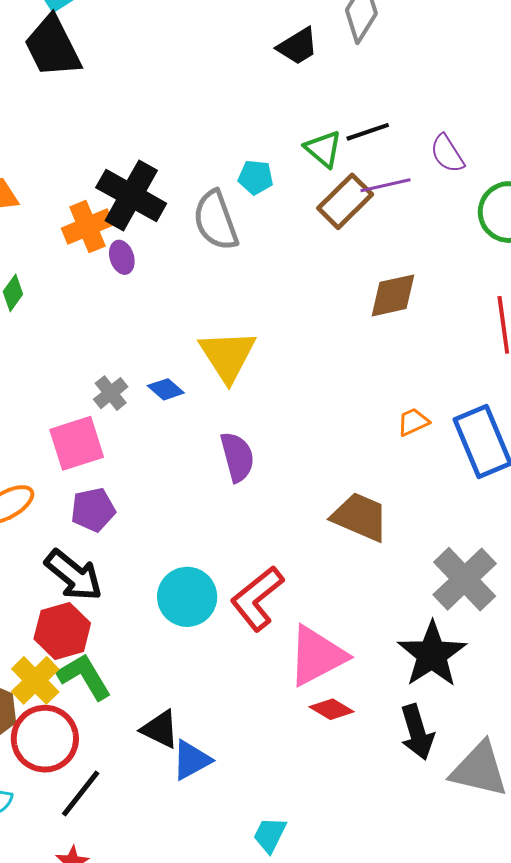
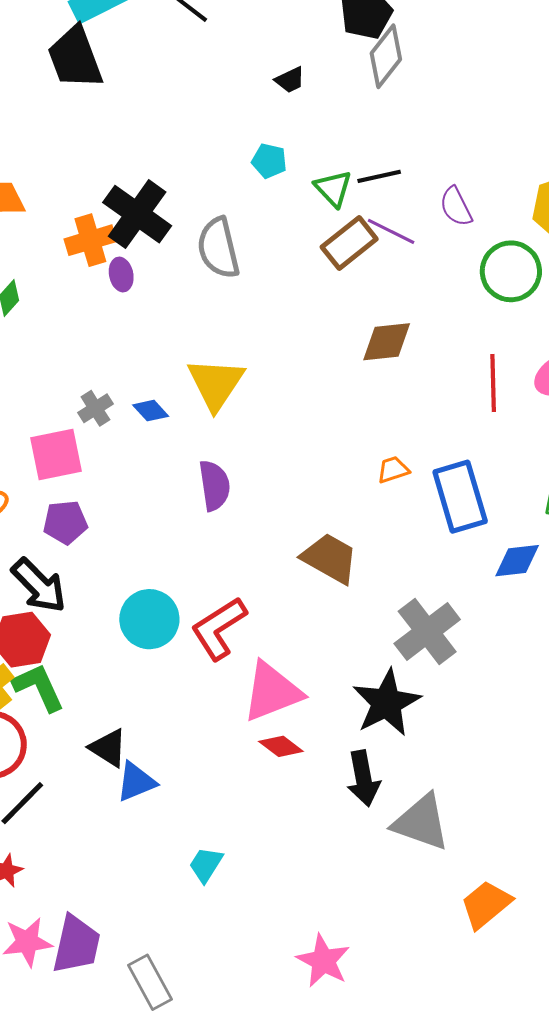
black trapezoid: (298, 46) -> (290, 80), moved, size x0.7
cyan pentagon: (256, 177) -> (269, 161), moved
purple line: (386, 185) -> (391, 231), turned 33

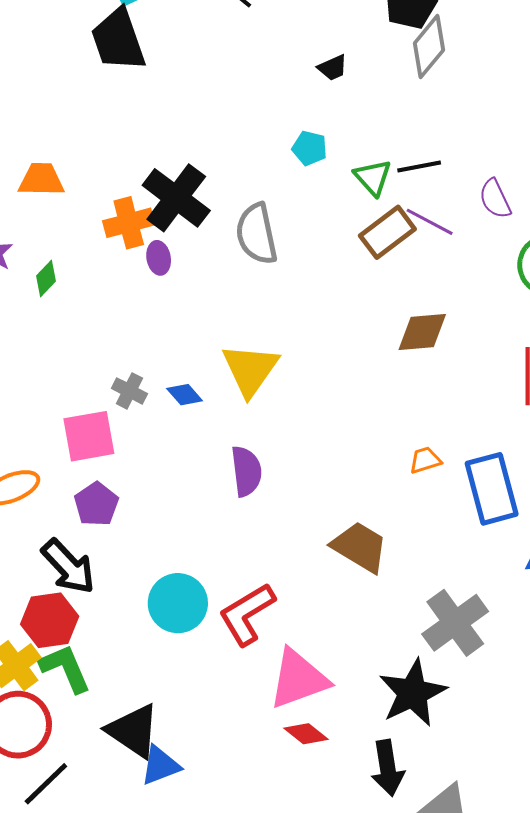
gray cross: (95, 408) -> (129, 391), turned -32
purple pentagon: (65, 522) -> (96, 504), turned -30
black triangle: (108, 748) -> (133, 731), size x1.4

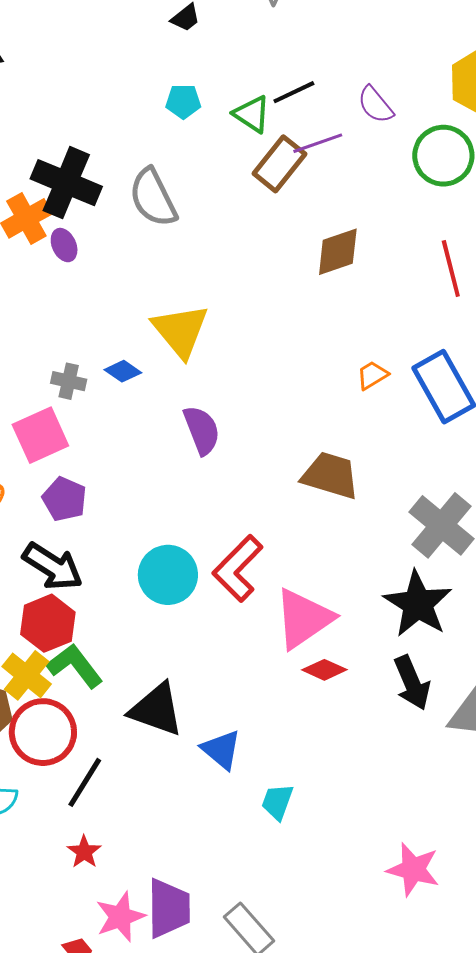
purple line: (430, 222) -> (318, 143), turned -33
blue triangle: (160, 765) -> (221, 750), moved, turned -45

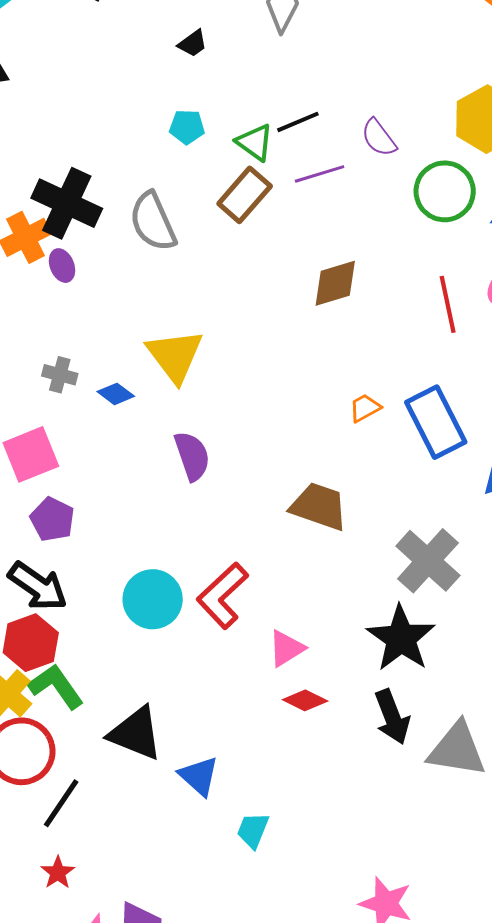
brown rectangle: (279, 164) -> (245, 195), moved
gray cross: (69, 381) -> (60, 375), moved
pink triangle: (304, 619) -> (286, 648), size x0.6

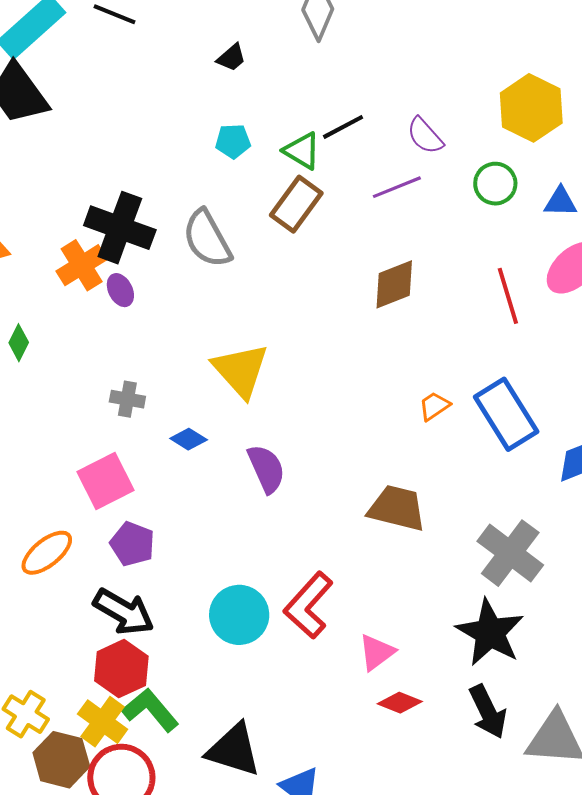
purple line: (320, 174) -> (397, 187), moved
green circle: (445, 191) -> (495, 184), size x0.7
blue diamond: (116, 394) -> (189, 439), moved

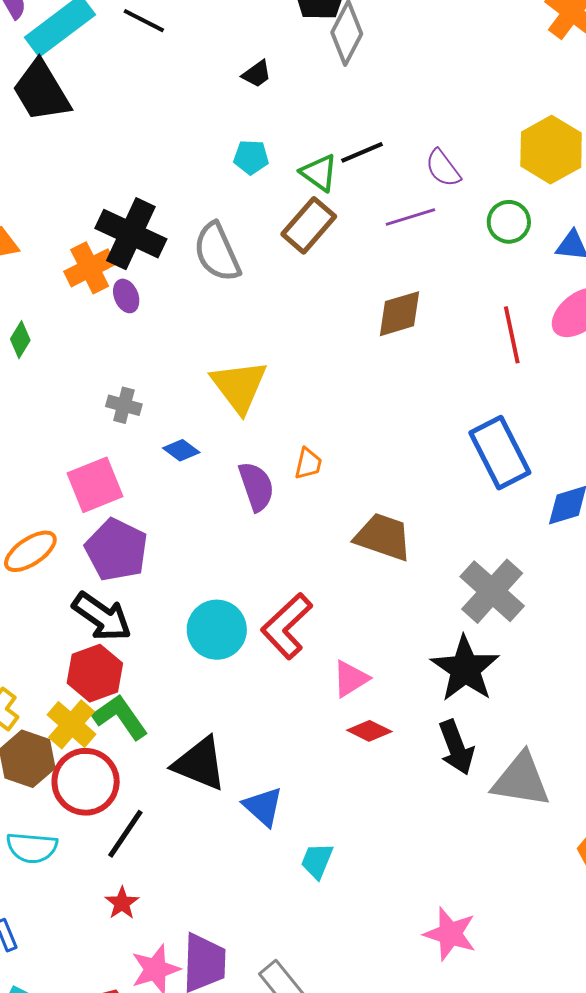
orange trapezoid: (434, 406) -> (308, 464), moved, turned 132
purple pentagon: (132, 544) -> (116, 550), size x1.4

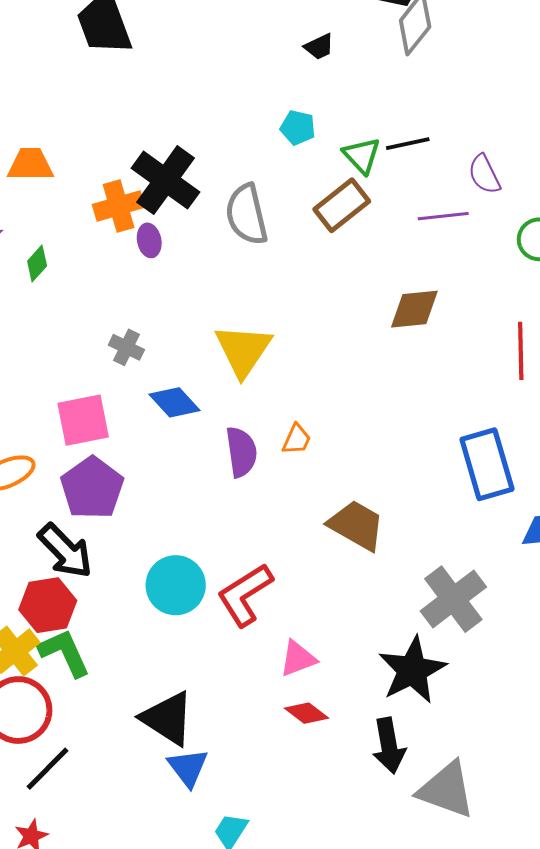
blue diamond: (181, 450) -> (174, 402), size x1.4
black triangle: (200, 764) -> (168, 718), moved

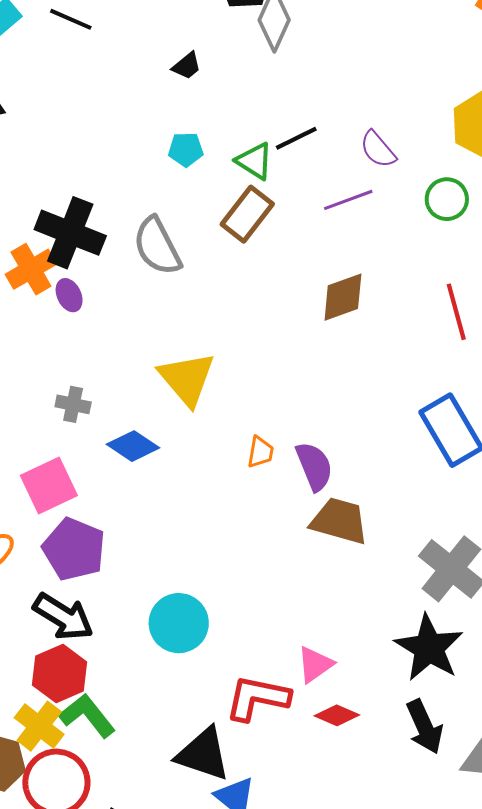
purple semicircle: (241, 452) -> (314, 466), moved
red L-shape: (245, 595) -> (257, 698), moved, turned 58

